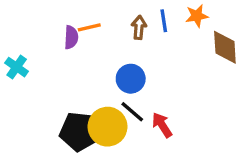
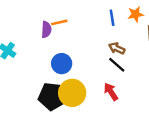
brown arrow: (139, 27) -> (117, 48), moved, turned -70
blue circle: (131, 79) -> (62, 64), moved
black line: (132, 112) -> (117, 65), moved

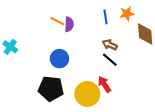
orange line: (59, 22) -> (57, 21), turned 40
purple semicircle: (46, 30) -> (69, 24), moved
yellow circle: (72, 93) -> (87, 94), moved

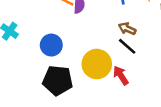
blue circle: (59, 59) -> (51, 45), moved
yellow circle: (87, 94) -> (97, 64), moved

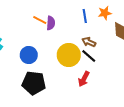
yellow circle: (97, 64) -> (69, 55), moved
red arrow: (121, 75) -> (84, 79), turned -119

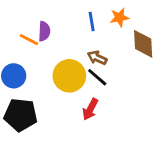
orange line: (40, 20) -> (29, 40), moved

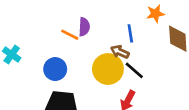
blue line: (92, 22) -> (130, 33), moved
brown arrow: (97, 58) -> (120, 52), moved

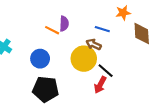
blue line: (130, 33) -> (102, 29), turned -64
black line: (134, 70) -> (106, 71), moved

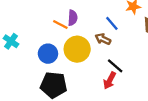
blue line: (102, 29) -> (112, 23), turned 32
yellow circle: (84, 59) -> (77, 49), moved

